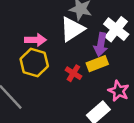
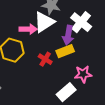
pink arrow: (35, 40) -> (28, 29), moved
pink star: (119, 91) -> (83, 74), turned -30

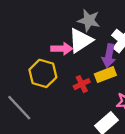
red cross: (45, 59) -> (82, 84), turned 32

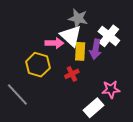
white triangle: (81, 40) -> (71, 36), turned -45
yellow rectangle: (105, 75) -> (80, 51), moved, turned -66

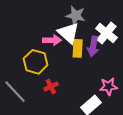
red cross: (72, 74) -> (51, 86), moved

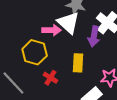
yellow rectangle: (78, 48) -> (78, 63), moved
red cross: (51, 86) -> (50, 78), turned -32

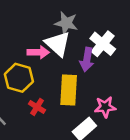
yellow rectangle: (78, 63) -> (69, 90), size x1.4

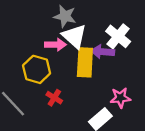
gray star: (66, 23) -> (65, 16), moved
purple arrow: (87, 60) -> (103, 52), turned 85
yellow rectangle: (69, 90) -> (85, 62), moved

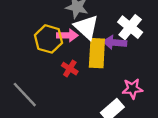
yellow hexagon: (37, 69) -> (48, 39), moved
red cross: (54, 98) -> (70, 69), moved

